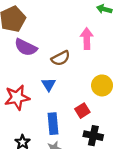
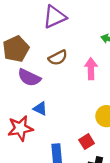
brown semicircle: (61, 58) -> (58, 58), moved
blue triangle: (49, 84) -> (40, 108), moved, turned -32

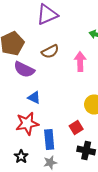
red star: (20, 128) -> (27, 124), moved

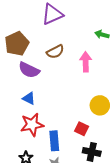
blue triangle: (34, 98) -> (29, 98), moved
red square: (76, 128) -> (82, 129), turned -32

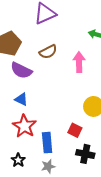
red star: (32, 125) -> (24, 126), turned -30

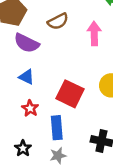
red star: (24, 126) -> (30, 108), size x0.6
red square: (75, 130) -> (70, 94), moved, size x1.6

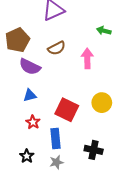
blue triangle: (27, 77) -> (30, 95), turned -40

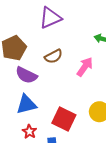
pink arrow: (87, 58) -> (85, 67), turned 36
blue triangle: (30, 95) -> (26, 104), size x1.5

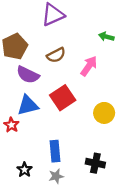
red square: (64, 119) -> (63, 98), moved, turned 30
red star: (29, 132) -> (11, 125), moved

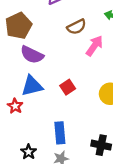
brown semicircle: (56, 55) -> (77, 27), moved
red square: (63, 98) -> (68, 87), moved, size x0.6

